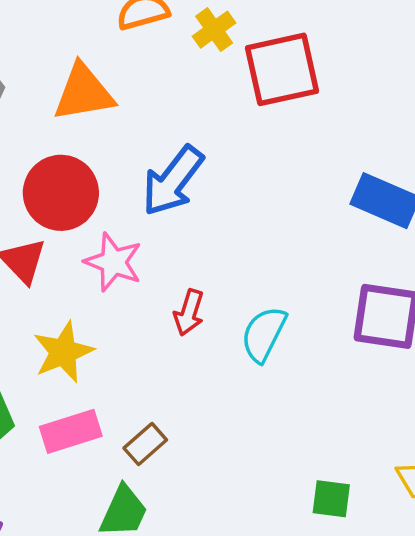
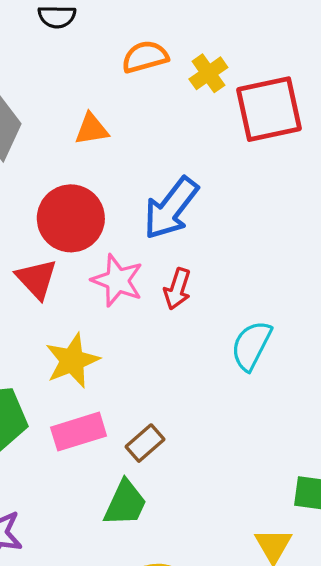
orange triangle: (84, 93) -> (92, 129), size x0.6
red arrow: (189, 313) -> (177, 289), moved

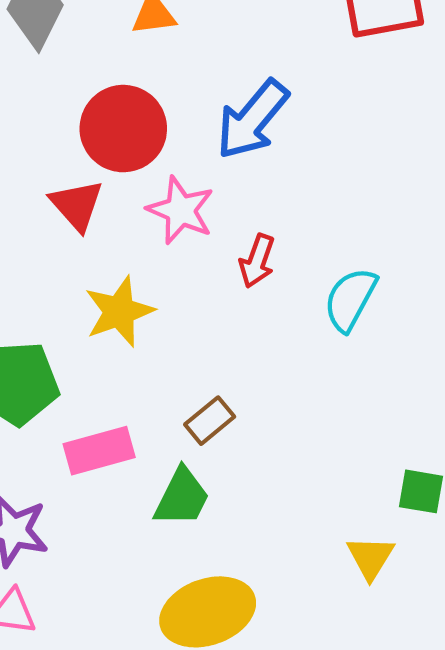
red arrow: (177, 289) -> (257, 261), moved
pink rectangle: (79, 432) -> (99, 451), moved

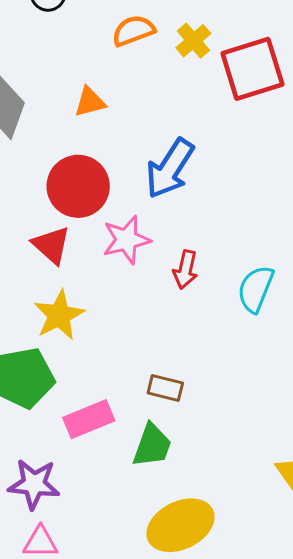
pink star: (181, 210) -> (126, 240), turned -30
yellow star: (119, 312) -> (59, 315), moved
brown rectangle: (210, 421) -> (165, 388), turned 60

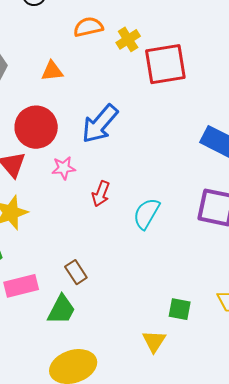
pink star: (126, 240) -> (64, 168), size x0.7
brown rectangle: (165, 388) -> (76, 272), turned 35

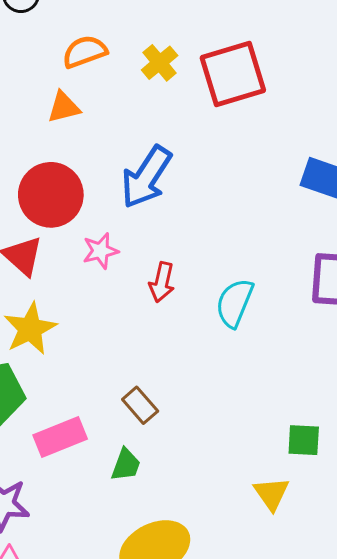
orange semicircle: (88, 27) -> (85, 52), moved
yellow cross: (128, 39) -> (160, 63), moved
green trapezoid: (61, 310) -> (126, 465), size x0.7

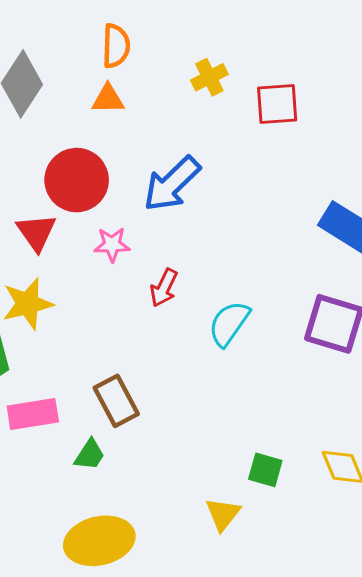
orange semicircle: (85, 52) -> (116, 46), moved, turned 99
red square: (233, 74) -> (277, 104), size x0.7
brown rectangle: (140, 405) -> (116, 401), size x1.4

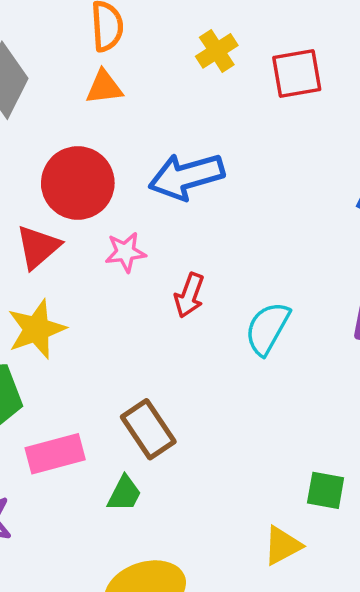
blue arrow: (172, 184) -> (186, 176), turned 34
red triangle: (36, 232) -> (38, 247), turned 30
yellow triangle: (223, 514) -> (282, 546), turned 30

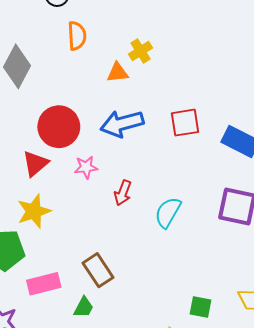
red square: (297, 74) -> (185, 123), moved
orange triangle: (104, 87) -> (117, 73), moved

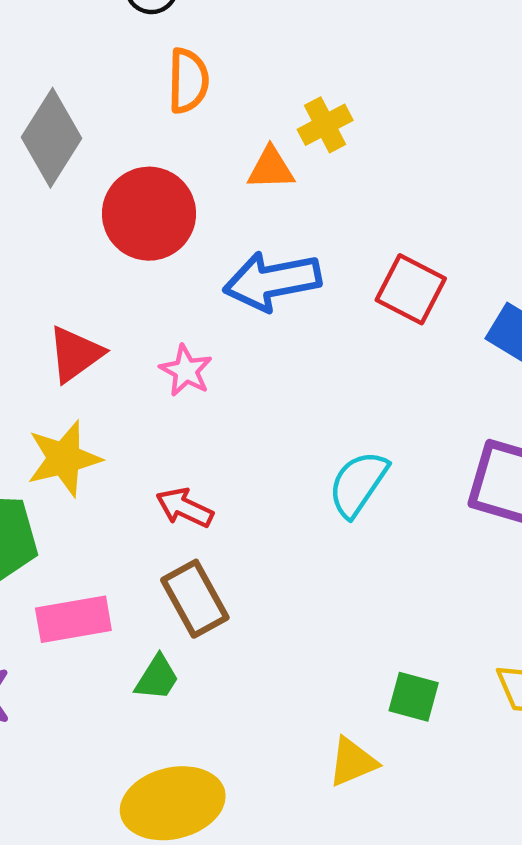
red square: (185, 123) -> (411, 289), turned 32
red circle: (59, 127) -> (149, 214), moved
pink star: (86, 167) -> (186, 371), turned 30
red arrow: (123, 193) -> (185, 508), moved, turned 90

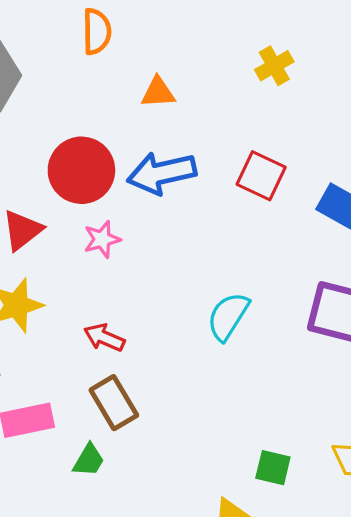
yellow cross: (325, 125) -> (274, 66), moved
red circle: (149, 214) -> (81, 170), moved
pink star: (186, 371) -> (102, 239), turned 30

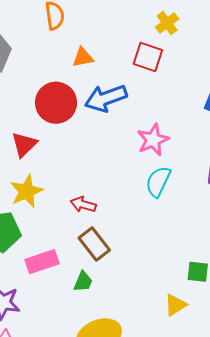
orange triangle: (158, 92) -> (83, 57), moved
red square: (261, 176) -> (148, 57), moved
pink star: (102, 239) -> (153, 140), moved, size x1.4

